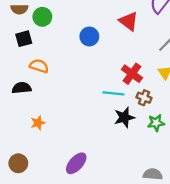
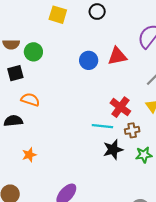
red triangle: (129, 21) -> (117, 56), turned -48
blue circle: (89, 36) -> (89, 60), moved
brown cross: (144, 98) -> (132, 130), turned -32

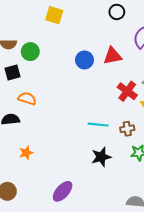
black circle: (97, 12) -> (117, 12), moved
red cross: (120, 107) -> (127, 91), moved
black star: (113, 150) -> (101, 157), moved

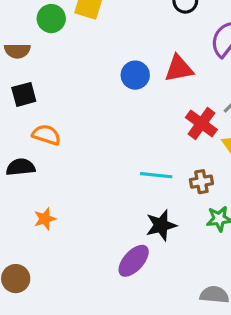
green circle: (30, 52) -> (51, 19), moved
purple ellipse: (63, 191) -> (134, 261), moved

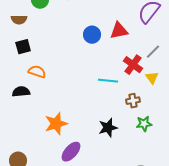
cyan line: (156, 175) -> (108, 81), moved
orange star: (45, 219) -> (56, 124), moved, size x1.6
purple ellipse: (134, 261) -> (71, 152), moved

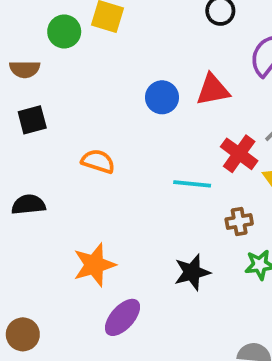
orange semicircle: (37, 72) -> (98, 161), moved

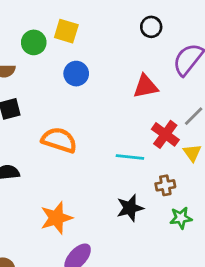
blue circle: (162, 97) -> (76, 74), moved
orange semicircle: (98, 161) -> (59, 140), size x1.4
black star: (192, 272) -> (130, 208), moved

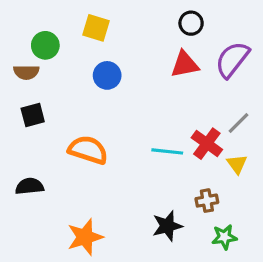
green circle: (34, 42) -> (45, 45), moved
red triangle: (146, 86) -> (185, 64), moved
cyan line: (130, 157) -> (167, 151), moved

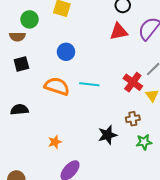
blue circle: (107, 75) -> (66, 52), moved
cyan line: (167, 151) -> (89, 84), moved
orange star: (85, 237) -> (55, 142), size x0.6

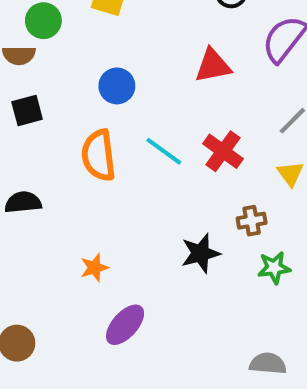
red triangle: (119, 32) -> (213, 66), moved
red cross: (133, 82) -> (223, 151), moved
cyan line: (89, 84) -> (164, 151), turned 30
orange semicircle: (57, 86) -> (99, 155), turned -115

